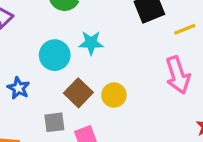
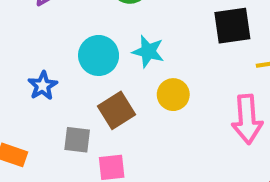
yellow circle: (114, 95) -> (173, 95), moved

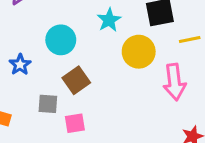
cyan star: (148, 51) -> (109, 20), moved, turned 30
yellow circle: (173, 95) -> (139, 52), moved, size x1.4

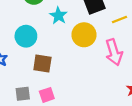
brown square: (76, 80) -> (42, 64), turned -36
gray square: (48, 104) -> (23, 94), moved

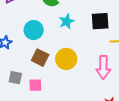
yellow circle: (84, 35) -> (66, 59), moved

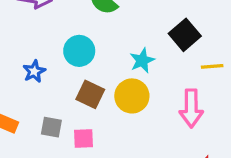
cyan star: (67, 21) -> (142, 60), moved
black square: (100, 21) -> (185, 35), turned -36

